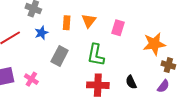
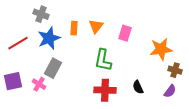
blue star: (41, 33) -> (49, 38), size x1.6
gray rectangle: (60, 56) -> (53, 68), moved

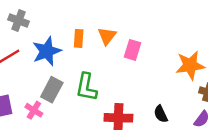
gray cross: (41, 14) -> (19, 20), moved
pink rectangle: (125, 33) -> (133, 50), moved
green L-shape: (103, 60) -> (86, 87), moved

